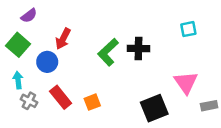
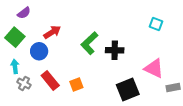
cyan square: (188, 29) -> (156, 24), turned 32
red arrow: (63, 39) -> (52, 32), turned -150
black cross: (138, 48) -> (115, 50), moved
pink triangle: (186, 83) -> (154, 68), turned -30

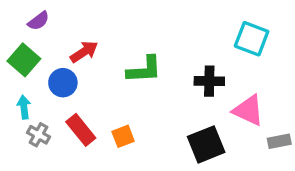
cyan square: (156, 24) -> (252, 39), size x1.5
green L-shape: (89, 43) -> (144, 70), turned -140
black cross: (115, 50) -> (209, 81), moved

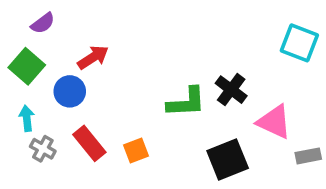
cyan square: (252, 39) -> (299, 43), moved
green L-shape: (144, 70) -> (186, 102), moved
black cross: (209, 81) -> (231, 90), turned 36

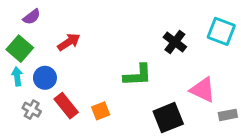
black cross: (231, 90) -> (175, 42), moved
blue circle: (70, 91) -> (45, 78), moved
cyan arrow: (27, 118) -> (17, 76), moved

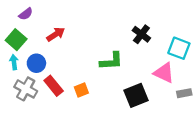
cyan square: (221, 31) -> (179, 48), moved
gray cross: (32, 110) -> (26, 89), size x1.5

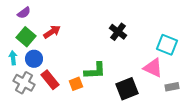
black cross: (141, 34) -> (118, 32), moved
green square: (16, 40) -> (26, 37), moved
green L-shape: (111, 61) -> (95, 71), moved

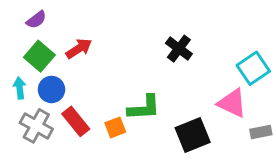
cyan square: (167, 45) -> (253, 68), turned 35

